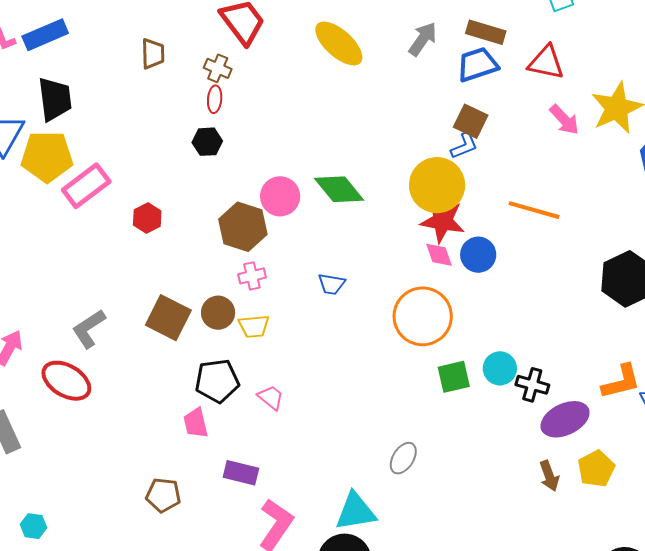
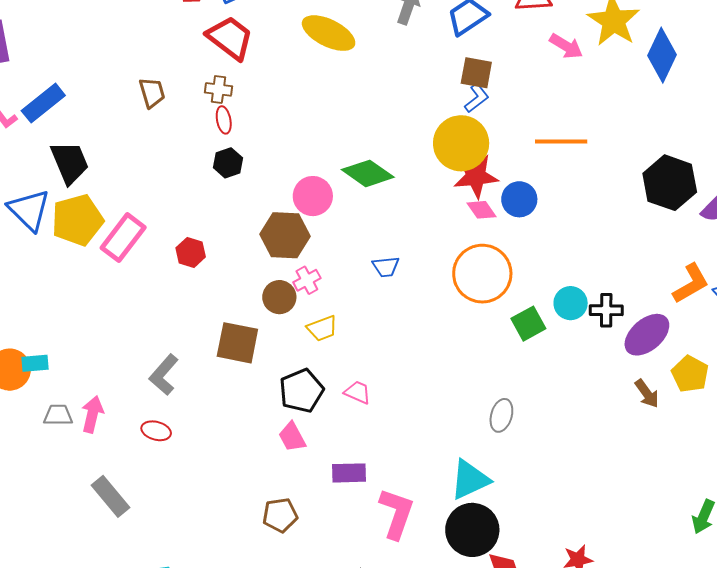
brown circle: (218, 313) -> (279, 297), moved
red ellipse: (66, 381) -> (156, 431), size x0.6

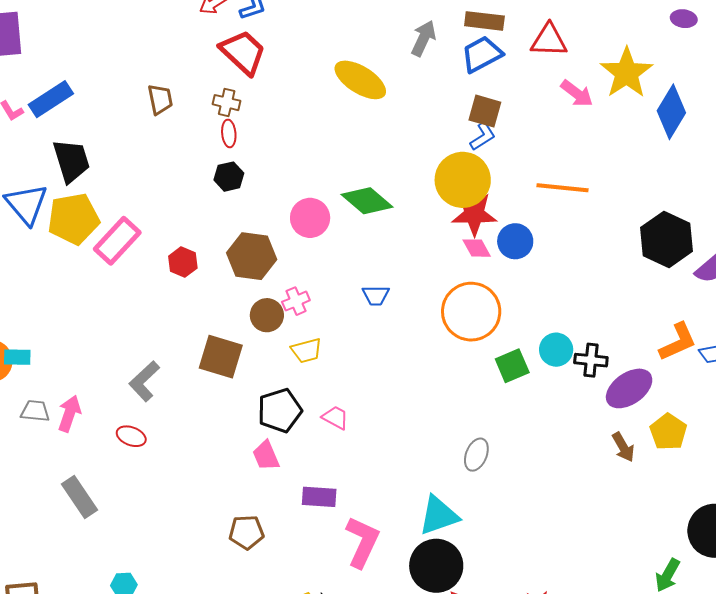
yellow ellipse: (329, 33) -> (360, 80), moved
brown hexagon: (285, 235) -> (252, 256), moved

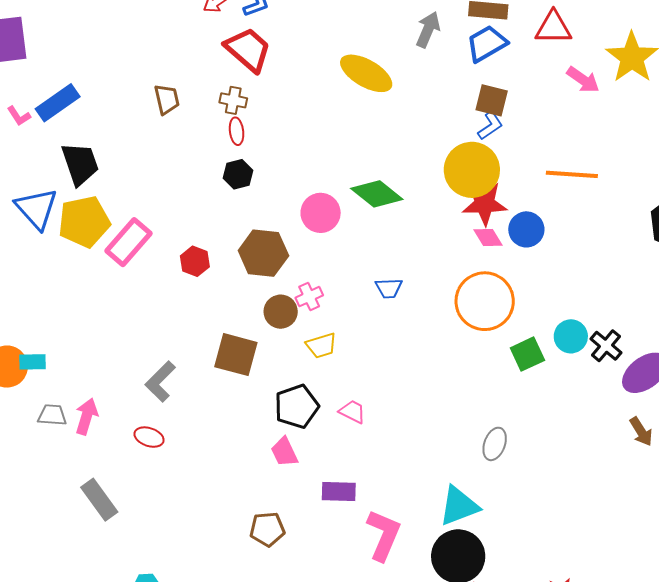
black cross: (591, 360) -> (606, 346), turned 36

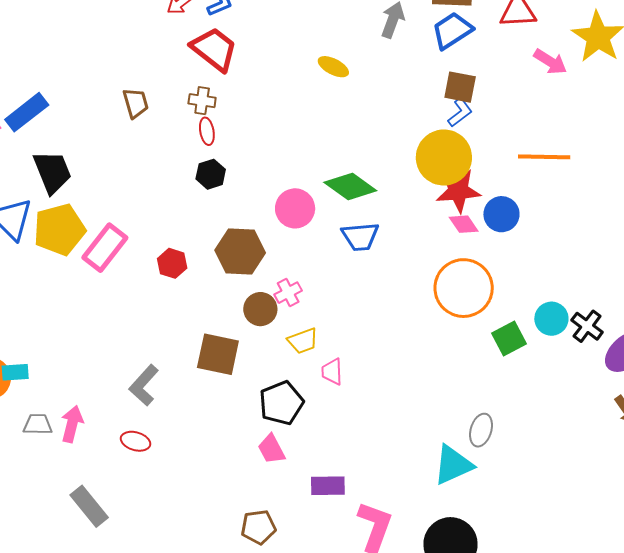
yellow ellipse: (366, 73) -> (333, 67), size x0.6
blue trapezoid: (389, 288) -> (360, 237), moved, size x1.4
pink trapezoid: (352, 412) -> (332, 372), moved, turned -116
cyan triangle: (459, 506) -> (453, 465), moved

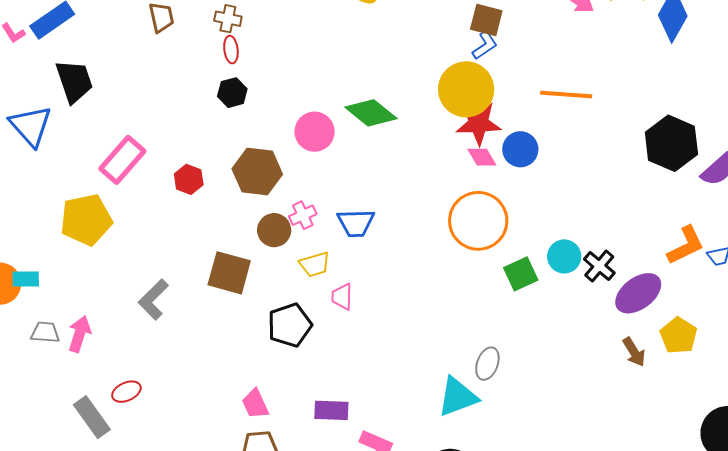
yellow pentagon: (59, 230) -> (86, 220), moved
blue trapezoid: (360, 237) -> (356, 223), moved
red ellipse: (136, 441) -> (126, 392), moved, turned -44
pink trapezoid: (271, 449) -> (255, 404), moved

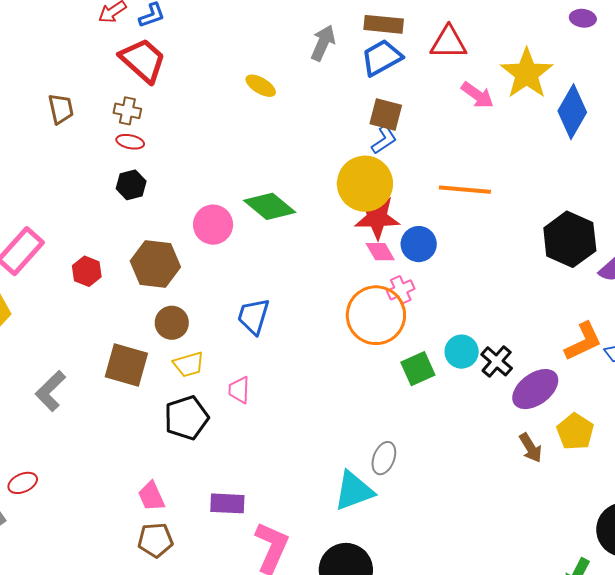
red ellipse: (231, 50) -> (130, 142), turned -72
pink cross: (303, 215) -> (401, 290), moved
blue trapezoid: (356, 223) -> (254, 316), turned 108
yellow trapezoid: (315, 264) -> (189, 364), moved

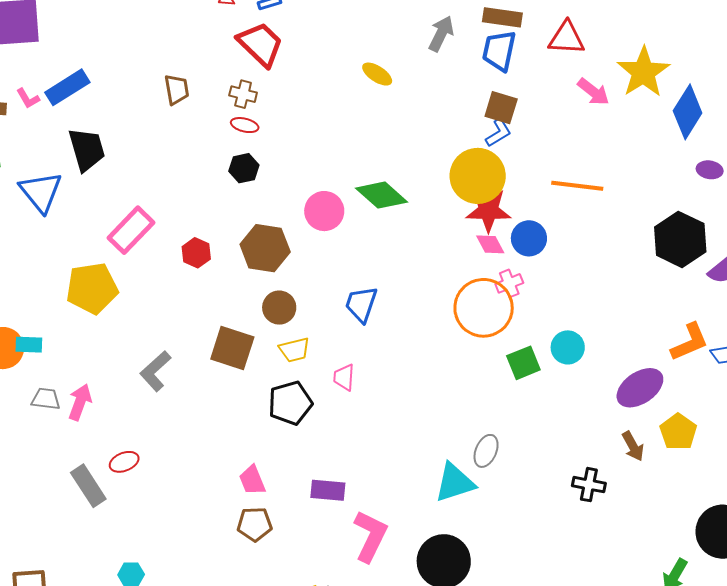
purple ellipse: (583, 18) -> (710, 170), moved
blue trapezoid: (382, 58) -> (499, 51), turned -51
black cross: (497, 361) -> (589, 485), moved, turned -32

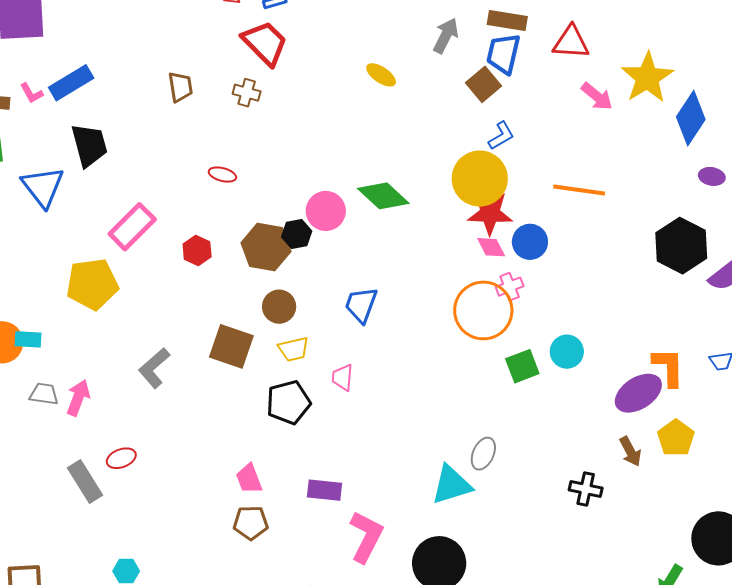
brown square: (501, 108) -> (483, 84), moved, turned 32
red ellipse: (245, 125) -> (222, 175), moved
black hexagon: (244, 168) -> (297, 234), moved
orange L-shape: (690, 342) -> (668, 367), moved, turned -69

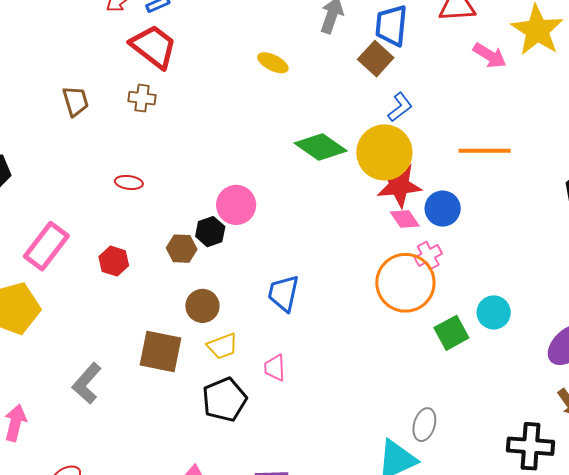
green diamond: (383, 196) -> (321, 147), moved
brown hexagon: (266, 247) -> (182, 249), size x0.6
black cross: (586, 489) -> (530, 446), size x1.4

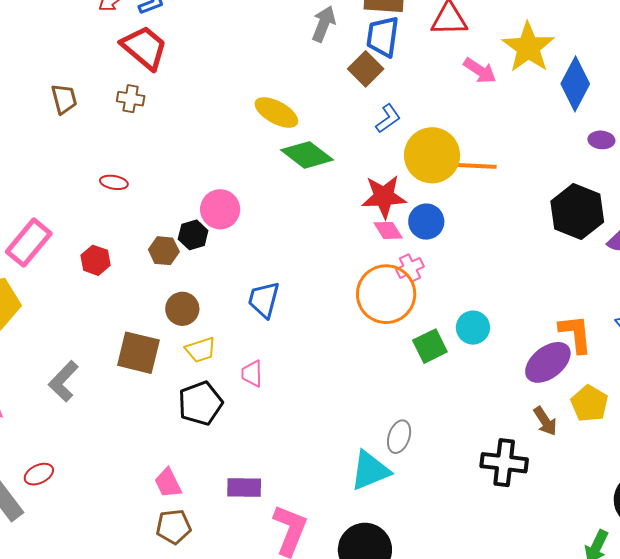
yellow ellipse: (273, 63) -> (276, 112), moved, size x1.4
yellow circle: (384, 152) -> (432, 155), moved

